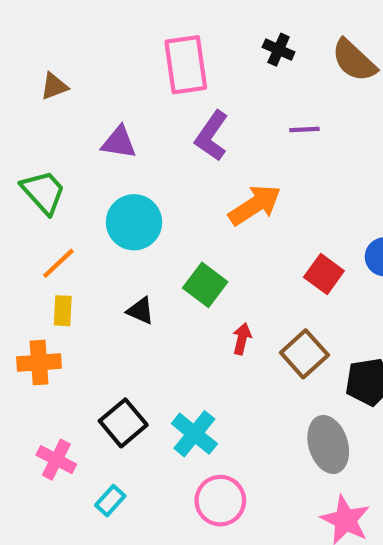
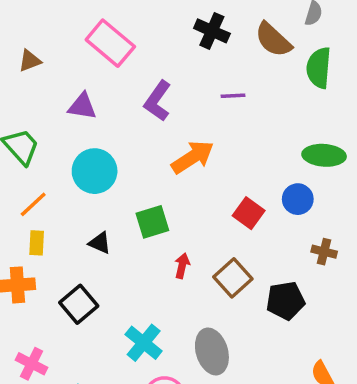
black cross: (279, 50) -> (212, 31), size x1.4
pink rectangle: (186, 65) -> (110, 43), moved, turned -42
green square: (205, 285) -> (152, 222), turned 36
black square: (123, 423) -> (79, 304), moved
gray ellipse: (328, 444) -> (212, 352), moved

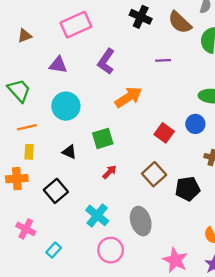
pink rectangle: (110, 43) -> (76, 25), turned -64
purple line: (233, 96) -> (163, 60), moved
orange line: (33, 204) -> (27, 127), turned 30
red arrow: (182, 266) -> (109, 172), moved, turned 32

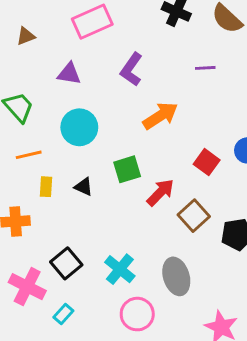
yellow rectangle: (29, 152) -> (46, 187), moved
red arrow: (109, 172) -> (160, 192), moved, size x1.5
black square: (56, 191) -> (66, 263), moved
pink cross: (26, 229) -> (27, 287), size x1.4

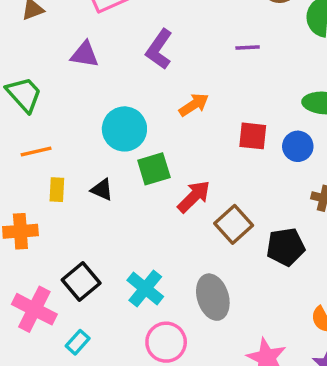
orange arrow: (160, 116) -> (194, 105), size x0.7
cyan circle: (79, 127) -> (124, 129), moved
red square: (207, 162) -> (253, 136), moved, turned -30

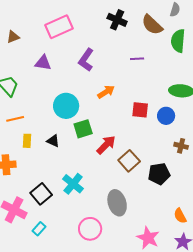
cyan cross: (145, 288) -> (73, 184), moved

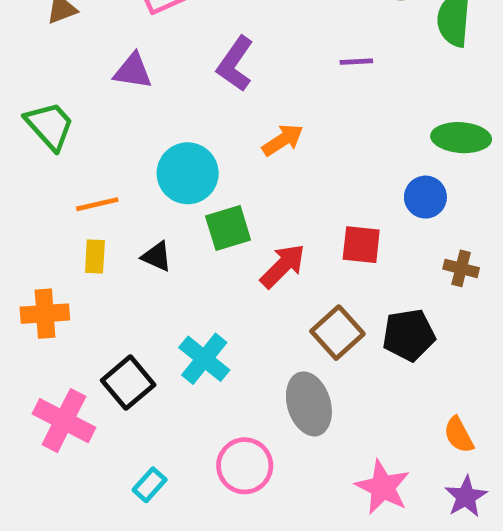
red square: (140, 110) -> (361, 245), moved
orange line: (15, 119) -> (97, 204), moved
brown square: (129, 161) -> (337, 333), moved
cyan rectangle: (39, 229) -> (150, 485), moved

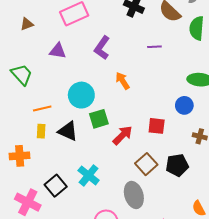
orange arrow: (283, 140) -> (123, 81), turned -90
black triangle: (157, 257) -> (68, 131), size x1.5

